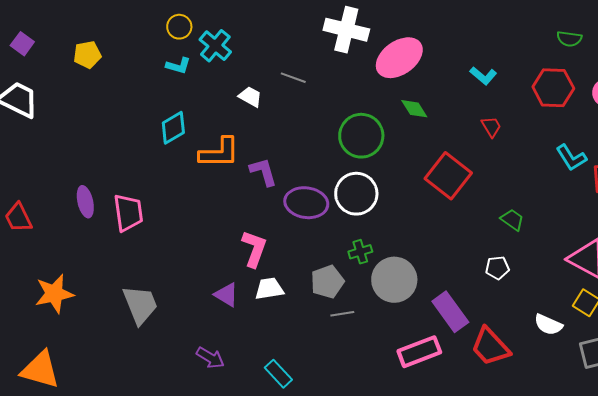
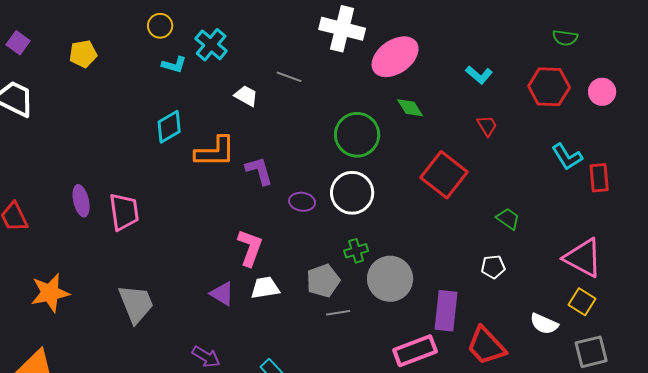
yellow circle: (179, 27) -> (160, 26), moved
purple ellipse: (306, 203) -> (302, 202), size x0.6
purple rectangle: (450, 312) -> (446, 311), turned 42

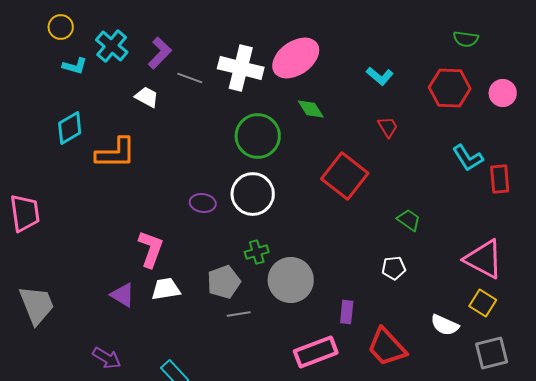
white cross: (342, 29) -> (241, 68), moved
purple L-shape: (259, 171) -> (160, 53), moved, turned 60
purple rectangle: (446, 311) -> (347, 312), size x0.6

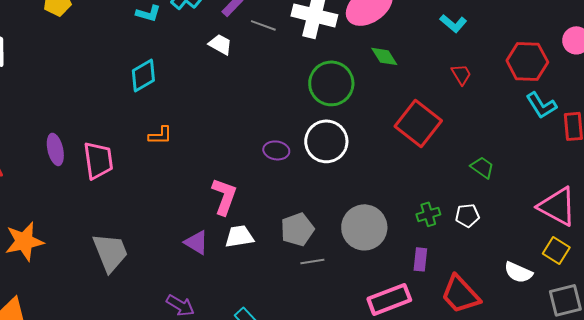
red hexagon: (450, 88) -> (527, 61), moved
orange L-shape: (116, 153) -> (160, 135), moved, size x0.6
green cross: (257, 252) -> (428, 214), moved

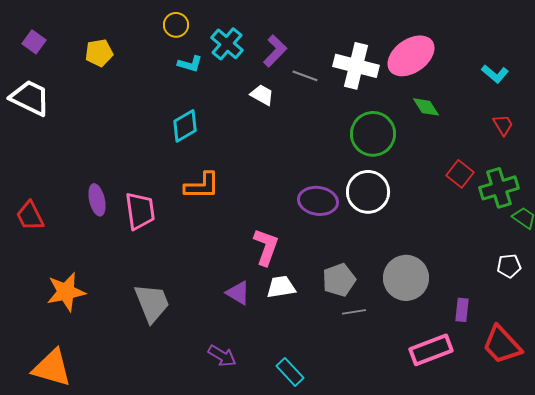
red square: (418, 123) -> (460, 174), size x0.6
orange L-shape: (160, 135) -> (202, 186), size x1.5
purple ellipse: (276, 150) -> (318, 201), size x1.5
green cross: (428, 214) -> (499, 188), moved, size x1.6

